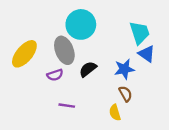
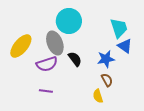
black semicircle: (88, 69) -> (75, 59), turned 91
purple semicircle: (55, 75) -> (47, 64), size x1.5
purple line: (67, 106) -> (46, 91), moved

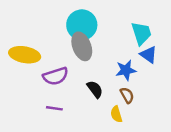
gray ellipse: (55, 43) -> (82, 46), moved
yellow ellipse: (21, 46) -> (25, 55), turned 60
black semicircle: (75, 59) -> (95, 89), moved

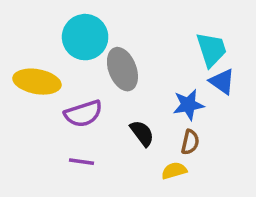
cyan circle: (82, 25) -> (85, 37), moved
brown semicircle: (127, 95) -> (190, 142), turned 42
yellow semicircle: (116, 114) -> (174, 171), turned 91

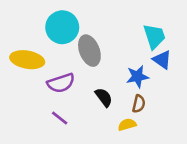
purple line: (81, 162) -> (60, 118), turned 30

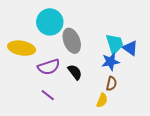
cyan trapezoid: (154, 36) -> (115, 44), moved
black semicircle: (104, 97) -> (75, 72), moved
yellow semicircle: (127, 125) -> (102, 100), turned 128

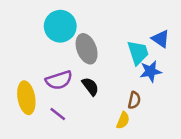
yellow ellipse: (22, 48) -> (26, 98), moved, turned 70
blue triangle: (130, 48) -> (161, 39), moved
blue star: (110, 62) -> (151, 71), moved

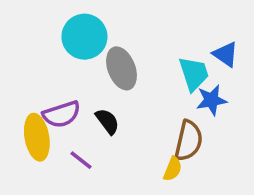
purple semicircle: (59, 80) -> (62, 114), moved
black semicircle: (90, 86) -> (107, 121), moved
brown semicircle: (134, 100) -> (189, 141), size x1.6

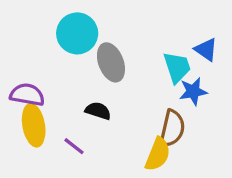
purple semicircle: (62, 114) -> (27, 95), moved, turned -152
black semicircle: (107, 121) -> (98, 111), turned -35
yellow semicircle: (173, 169) -> (158, 154), size x1.5

